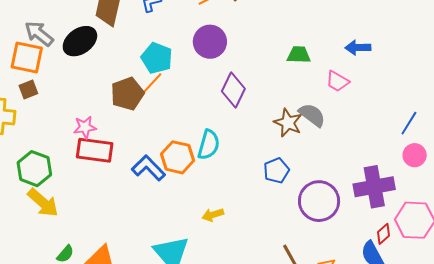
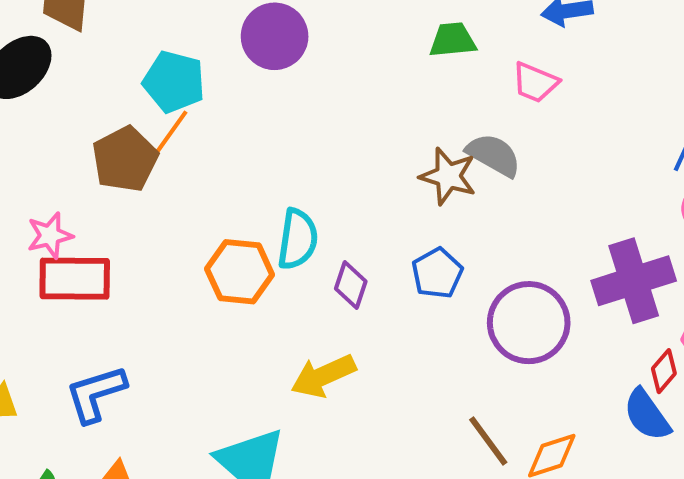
purple diamond: (233, 90) -> (351, 285), moved, size x0.7
blue L-shape: (148, 168) -> (96, 394), moved, turned -56
yellow arrow: (213, 215) -> (323, 376), size x1.5

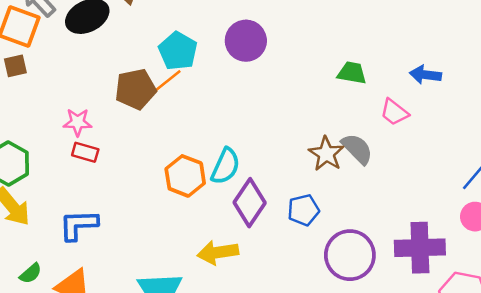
red rectangle: (75, 279) -> (85, 152), size x0.6
purple diamond: (351, 285) -> (250, 203), size x1.6

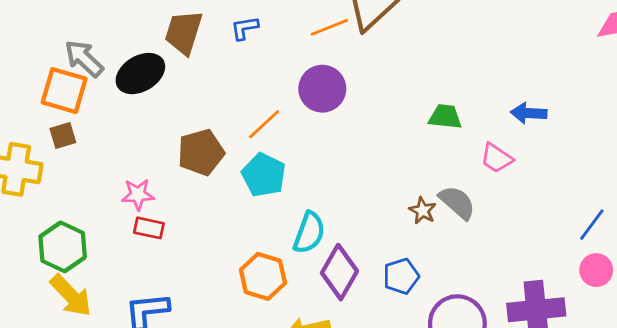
cyan pentagon: (178, 51) -> (264, 175), moved
orange line: (167, 82) -> (264, 124), moved
brown star: (326, 154) -> (423, 211), size x0.7
orange hexagon: (185, 176) -> (263, 276), moved

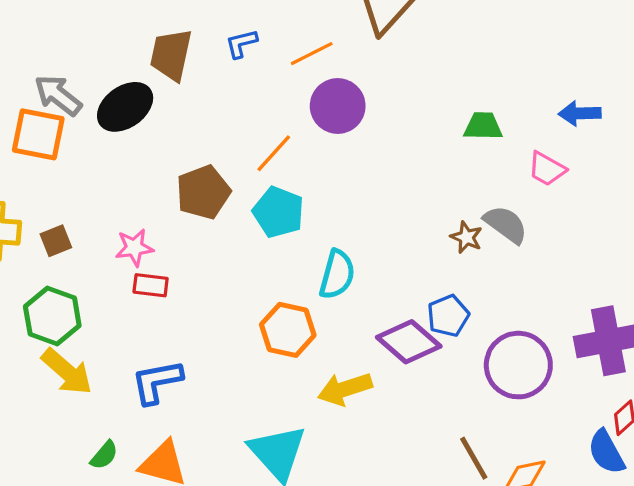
orange line: (329, 27) -> (312, 54), moved
brown square: (63, 136) -> (56, 241), moved
purple diamond: (339, 272) -> (409, 342), moved, turned -74

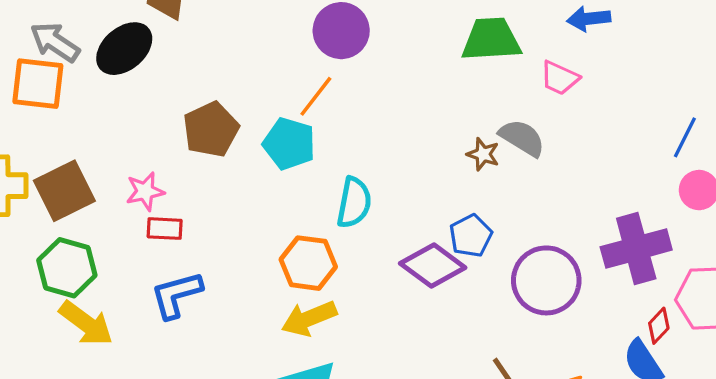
green trapezoid: (483, 126) -> (491, 39), size x1.5
orange line: (274, 153) -> (316, 96), moved
brown square: (56, 241) -> (64, 191), size x1.8
blue L-shape: (157, 382) -> (176, 295), moved
yellow arrow: (345, 389) -> (309, 318), moved

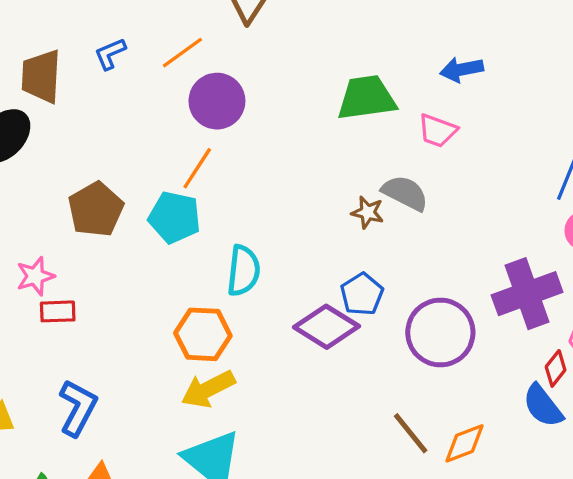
blue L-shape: (176, 295) -> (78, 408), moved, turned 138

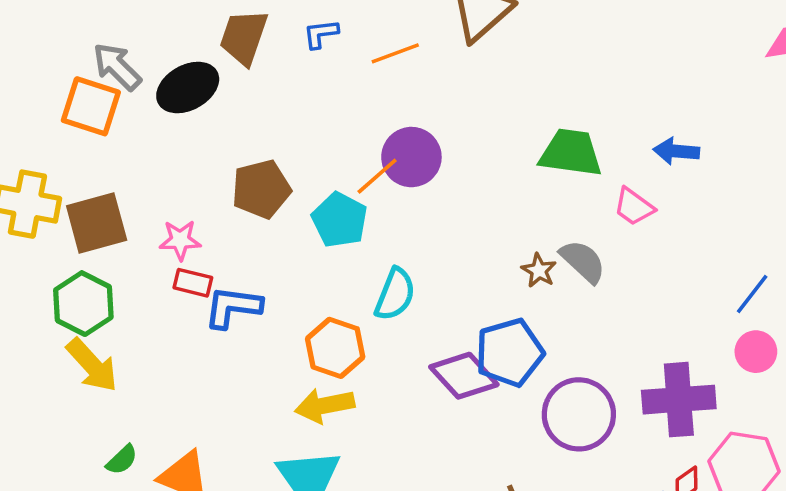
purple circle: (217, 101) -> (411, 157), moved
blue pentagon: (362, 294) -> (509, 353), size x1.5
blue L-shape: (78, 408) -> (233, 307), moved, turned -126

